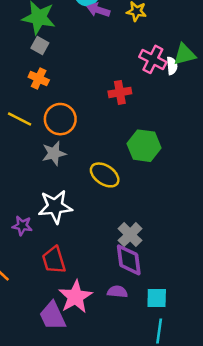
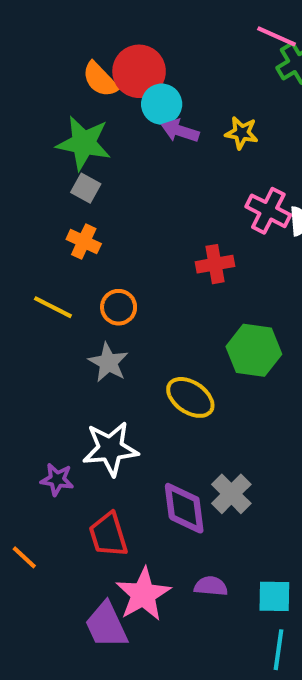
orange circle: (60, 119) -> (119, 307), size x0.7
gray star: (54, 153) -> (108, 363), turned -30
purple diamond: (129, 260) -> (184, 508), moved

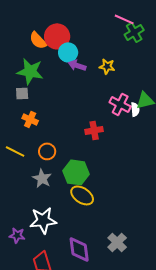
gray square: (86, 188) -> (22, 93), moved, turned -32
green hexagon: (254, 350) -> (76, 172), moved
gray cross: (231, 494) -> (117, 242), moved

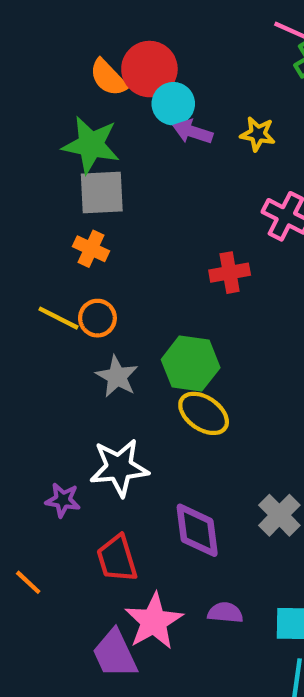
gray square: (22, 93) -> (102, 192), moved, size x1.6
orange circle: (47, 151) -> (97, 318), moved

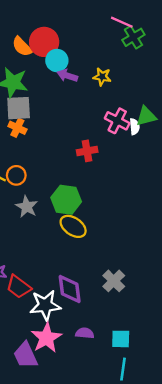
orange cross: (91, 249) -> (17, 128), moved
white star: (119, 468) -> (45, 305), moved
red trapezoid: (117, 558) -> (19, 287), moved, turned -36

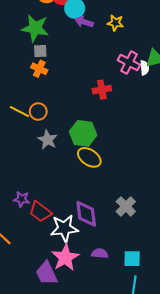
gray square: (19, 108) -> (40, 51), size x0.6

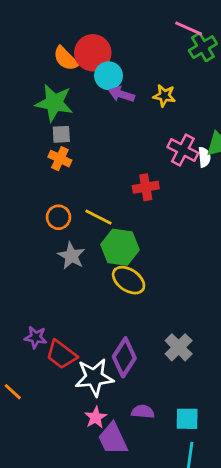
yellow line: (19, 112) -> (99, 217), moved
purple diamond: (86, 214) -> (124, 357), turned 40
pink star: (65, 258) -> (96, 417), size x0.6
purple trapezoid: (47, 273) -> (113, 439), moved

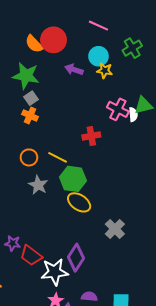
pink line: (189, 28) -> (98, 26), moved
green cross: (203, 47) -> (132, 48), moved
cyan circle: (109, 76) -> (98, 56), moved
gray square: (61, 134) -> (31, 98), turned -32
gray cross: (179, 347) -> (115, 229), moved

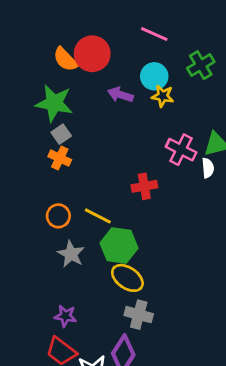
white semicircle: (133, 115) -> (208, 168), moved
gray cross: (115, 229) -> (139, 315), moved, turned -30
purple star: (13, 243) -> (65, 316), moved

